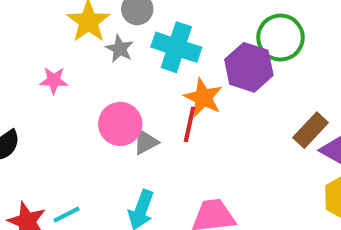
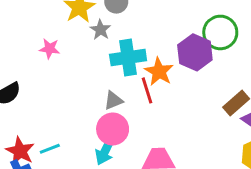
cyan cross: (176, 47) -> (128, 58), moved, turned -32
pink circle: (120, 124) -> (113, 129), moved
red line: (189, 124) -> (147, 90), turned -35

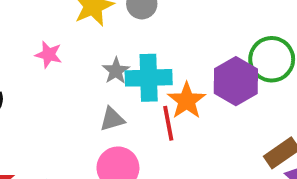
gray star: (100, 30) -> (116, 71), moved
gray triangle: (113, 101) -> (112, 119), moved

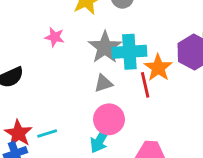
gray star: (116, 71) -> (105, 47), size x1.6

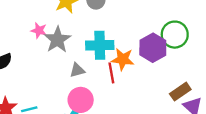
gray star: (105, 47) -> (57, 40), moved
orange star: (158, 68) -> (123, 59), turned -30

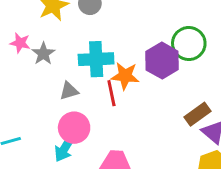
gray star: (57, 40) -> (43, 54), size x0.7

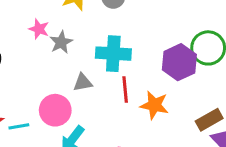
orange star: (125, 76) -> (154, 105), moved
pink circle: (74, 128) -> (55, 110), moved

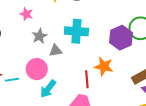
gray star: (61, 42) -> (39, 36), moved
red line: (125, 89) -> (87, 79), moved

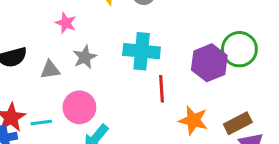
gray triangle: (56, 51) -> (50, 70), moved
orange star: (104, 66) -> (193, 120), moved
red line: (87, 79) -> (162, 89), moved

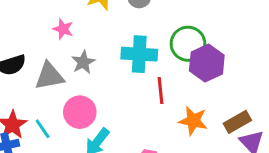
green circle: (239, 49) -> (188, 44), moved
gray triangle: (50, 70) -> (49, 76), size x1.5
cyan line: (41, 123) -> (43, 129), turned 65

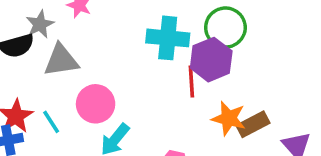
gray star: (83, 62) -> (40, 24), moved
purple hexagon: (207, 63) -> (211, 60), moved
brown rectangle: (237, 122) -> (253, 124), moved

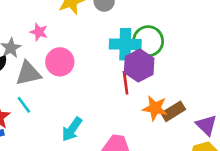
cyan cross: (168, 38) -> (125, 44), moved
pink circle: (96, 104) -> (60, 62), moved
cyan line: (51, 122) -> (24, 105), moved

